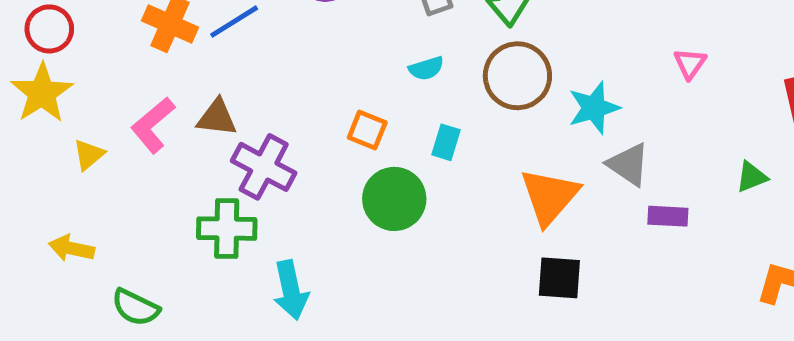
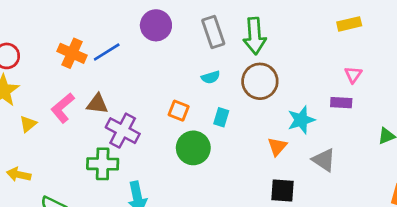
cyan star: (594, 108) -> (301, 120), moved
gray triangle: (628, 164) -> (324, 160), moved
orange triangle: (550, 196) -> (277, 147), size x0.6
purple rectangle: (668, 216) -> (341, 103), moved

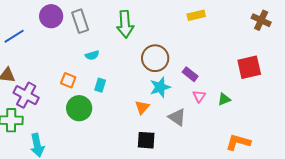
gray rectangle: (213, 32) -> (80, 21), moved
pink triangle: (353, 75) -> (199, 96), moved
brown circle: (260, 81) -> (155, 58), moved
purple rectangle: (341, 103) -> (190, 74), turned 35

